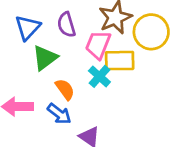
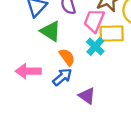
green triangle: (45, 58) -> (51, 31), turned -50
blue arrow: (59, 114) -> (62, 77), turned -78

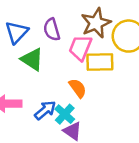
cyan cross: (95, 46) -> (65, 114), moved
orange semicircle: (67, 57) -> (78, 88), moved

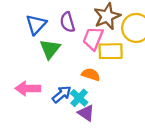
green triangle: (32, 59) -> (50, 49), turned 35
orange semicircle: (78, 88) -> (91, 75), turned -36

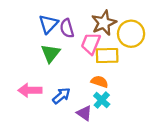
blue triangle: (36, 24) -> (48, 24), moved
orange semicircle: (91, 75) -> (99, 82), moved
cyan cross: (79, 98) -> (102, 100), moved

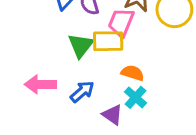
green triangle: (51, 53) -> (81, 46), moved
yellow rectangle: (107, 55) -> (108, 41), moved

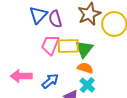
pink trapezoid: (121, 22) -> (50, 45), moved
green triangle: (81, 46) -> (84, 49), moved

